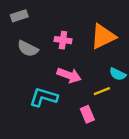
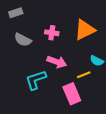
cyan L-shape: (44, 97) -> (36, 80), turned -35
pink rectangle: (87, 114) -> (72, 94), size x1.5

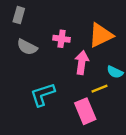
gray rectangle: (16, 13) -> (19, 15), turned -56
pink arrow: (57, 62) -> (82, 62), moved, turned -102

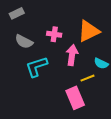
gray rectangle: (19, 15) -> (17, 13), turned 48
cyan L-shape: (43, 95) -> (36, 67), moved

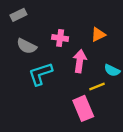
orange triangle: (89, 31) -> (98, 35), size x0.6

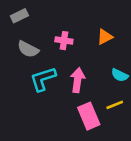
pink arrow: (80, 61) -> (78, 80), moved
yellow line: (97, 87) -> (115, 105), moved

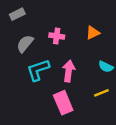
gray semicircle: (28, 49) -> (25, 44), turned 102
pink rectangle: (89, 116) -> (63, 103), moved

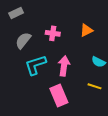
yellow line: (101, 93) -> (94, 86), turned 40

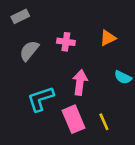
cyan L-shape: (35, 65) -> (41, 99), moved
yellow line: (94, 86) -> (104, 122), moved, turned 48

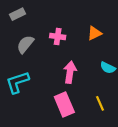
cyan L-shape: (41, 99) -> (17, 82), moved
yellow line: (104, 122) -> (100, 103), moved

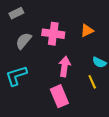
pink cross: (58, 36) -> (53, 34), size x1.5
yellow line: (100, 103) -> (92, 82), moved

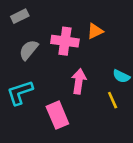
orange triangle: (87, 31) -> (95, 31), moved
pink rectangle: (59, 96) -> (57, 115), moved

